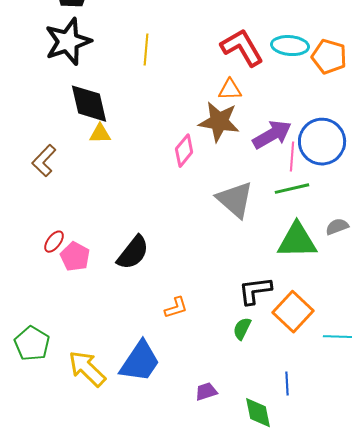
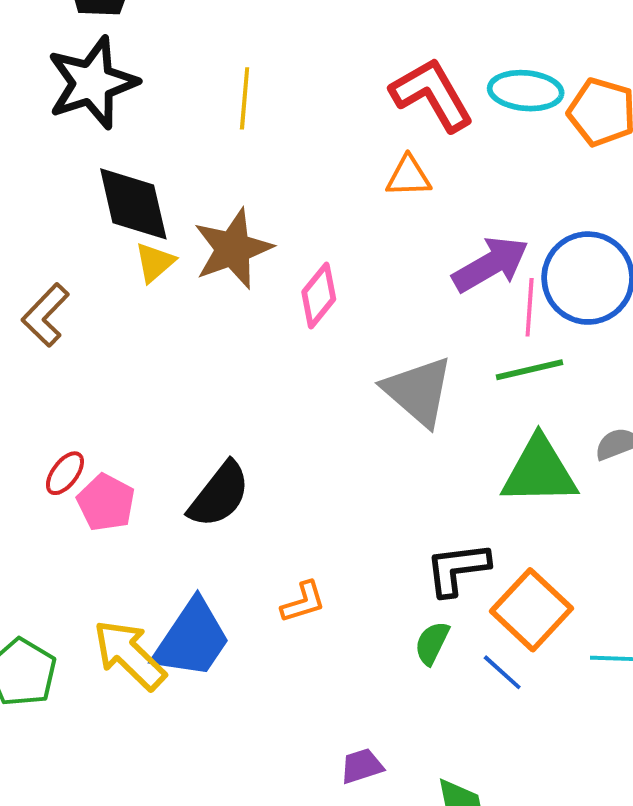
brown star: (219, 122) -> (233, 249), moved, turned -30
yellow triangle: (100, 134) -> (155, 262), turned -40
blue trapezoid: (140, 362) -> (192, 639), moved
yellow arrow: (87, 369) -> (129, 655), moved
blue line: (287, 384) -> (502, 672), moved, turned -45

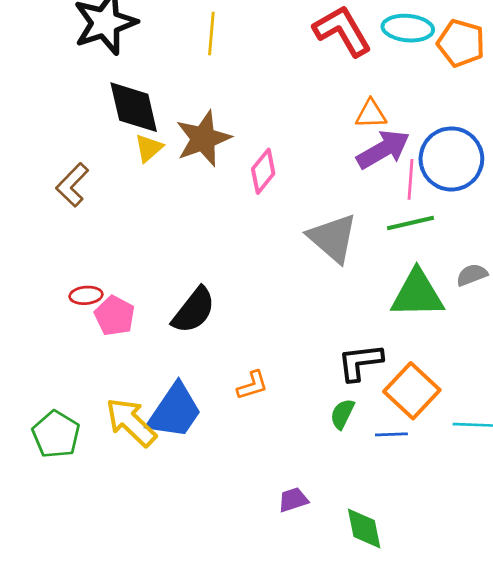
orange triangle: (409, 177) -> (371, 114), moved
red ellipse: (65, 473) -> (86, 295), turned 48
blue line: (502, 672) -> (391, 434), turned -44

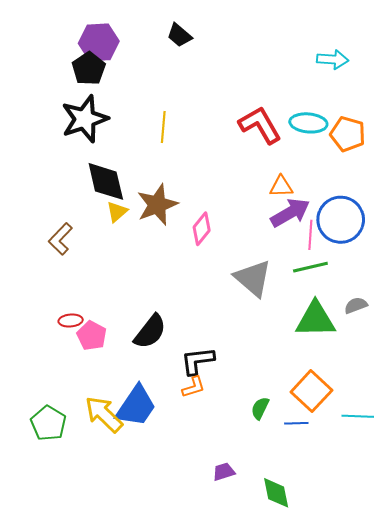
black L-shape: (360, 362) -> (198, 361), moved

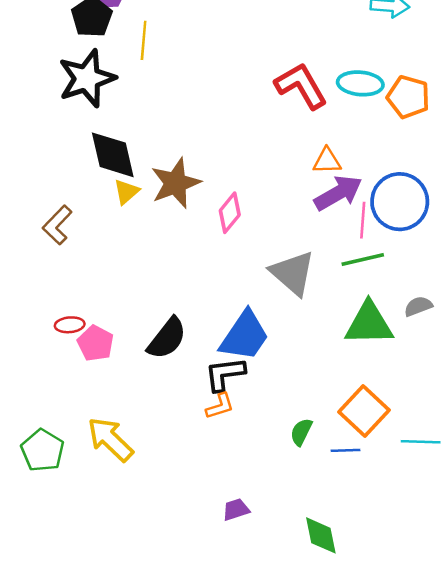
yellow line: (163, 127) -> (144, 40), moved
blue trapezoid: (136, 406) -> (245, 336), moved
purple trapezoid: (224, 472) -> (236, 510), moved

